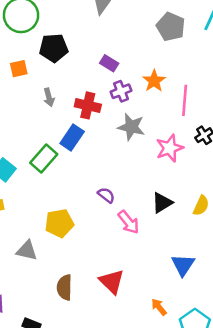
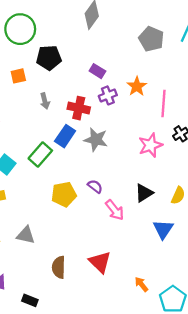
gray star: (131, 127) -> (96, 140), moved
yellow pentagon: (59, 223) -> (64, 194), moved
blue triangle: (183, 265) -> (163, 229), moved

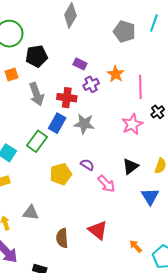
gray arrow: (45, 101) -> (37, 94), size x1.6

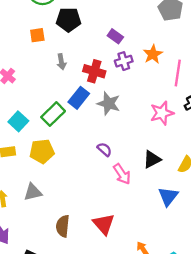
gray arrow: (37, 94) -> (61, 62), size x0.6
yellow pentagon: (61, 174) -> (42, 151), moved
gray triangle: (31, 213) -> (33, 192), turned -30

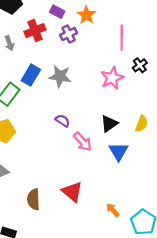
orange star: (153, 54) -> (86, 15), moved
red cross: (94, 71) -> (35, 31), moved, turned -30
blue triangle: (168, 196) -> (119, 151), moved

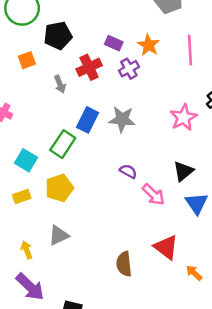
pink line: (122, 38) -> (190, 50), moved
red triangle: (72, 192) -> (166, 247), moved
brown semicircle: (33, 199) -> (124, 264), moved

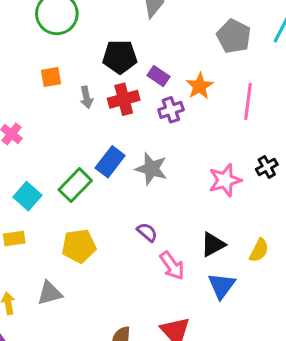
black pentagon: (58, 36) -> (120, 57), moved
gray arrow: (60, 84) -> (86, 97), moved
yellow pentagon: (59, 188) -> (79, 246), moved

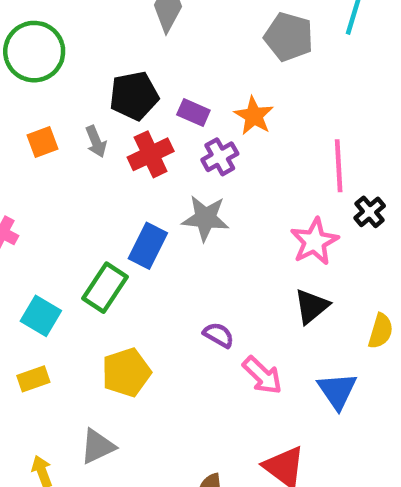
gray arrow: (86, 97) -> (96, 142), moved
pink line: (248, 101) -> (339, 166), moved
gray star: (151, 169) -> (205, 218), moved
black triangle: (213, 244) -> (312, 306), moved

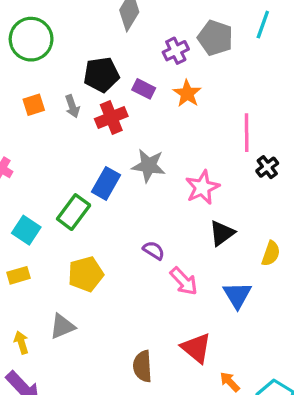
purple cross: (220, 157) -> (176, 51), moved
pink star: (314, 241) -> (202, 187), moved

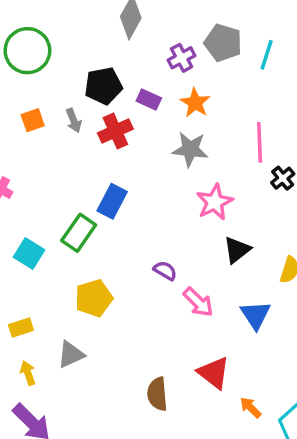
cyan line: (263, 25) -> (267, 55), moved
gray star: (149, 166) -> (190, 149), moved
yellow rectangle: (18, 275) -> (21, 328), moved

